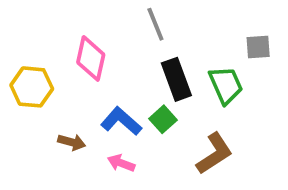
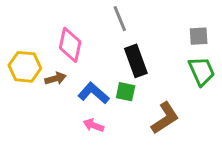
green trapezoid: (226, 85) -> (202, 71), moved
green square: (163, 119) -> (126, 92), turned -36
brown arrow: (72, 142) -> (55, 79), moved, turned -30

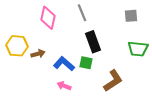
gray square: (199, 36) -> (131, 16), moved
pink diamond: (70, 45) -> (48, 18), moved
green trapezoid: (202, 71) -> (138, 49), turned 120

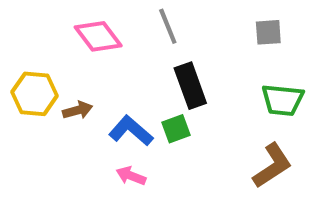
pink diamond: (48, 18) -> (98, 36), turned -50
green square: (86, 63) -> (176, 129), turned -32
brown L-shape: (113, 81) -> (272, 166), moved

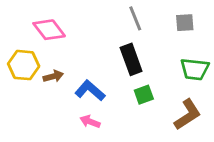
gray line: (168, 26) -> (135, 18), moved
pink diamond: (98, 36) -> (49, 30), moved
green square: (176, 129) -> (144, 95), moved

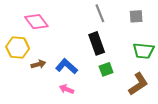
brown arrow: (53, 76) -> (38, 64), moved

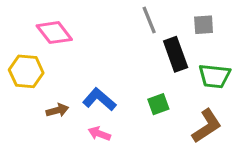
black rectangle: (97, 43) -> (176, 54), moved
brown arrow: (38, 64) -> (57, 110), moved

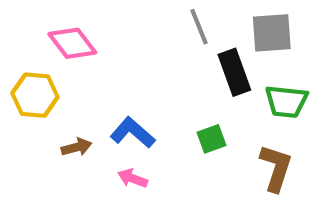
gray square: (204, 25) -> (272, 33), size x1.5
brown L-shape: (207, 126) -> (276, 168), turned -39

